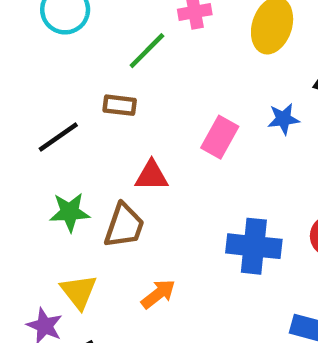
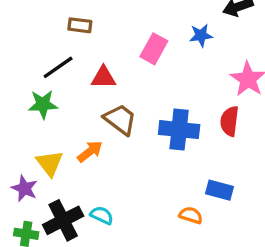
black line: (58, 137) -> (58, 67), moved
brown trapezoid: (124, 226) -> (120, 119), moved, turned -72
orange arrow: (158, 294) -> (90, 151), moved

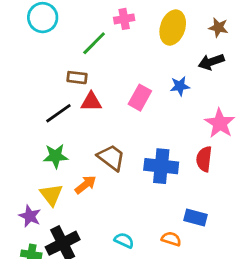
red triangle: (103, 77) -> (91, 102), moved
green star: (43, 104) -> (56, 156), moved
cyan semicircle: (102, 215) -> (124, 240), moved

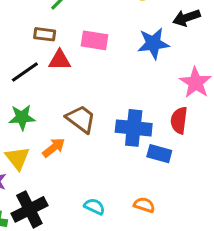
blue star: (180, 86) -> (153, 43), size x1.5
pink rectangle: (140, 98) -> (94, 40), moved, turned 70
blue rectangle: (196, 218) -> (159, 154), moved

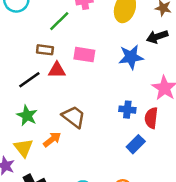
green star: (22, 117) -> (27, 116), turned 30
blue cross: (134, 128) -> (127, 110), moved, size x0.6
blue rectangle: (159, 154) -> (136, 144), turned -60

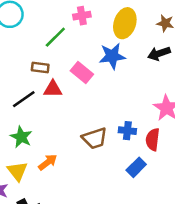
pink rectangle: (84, 55) -> (82, 73), turned 30
blue star: (131, 57) -> (112, 56), moved
brown trapezoid: (74, 117) -> (95, 138), moved, turned 125

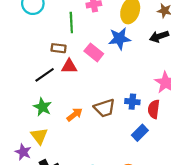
green line: (55, 37) -> (71, 23), turned -48
orange arrow: (48, 162) -> (75, 115), moved

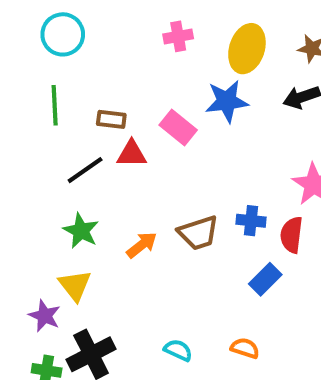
green line: (71, 23) -> (55, 105), moved

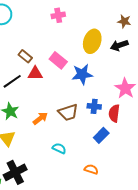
yellow ellipse: (247, 49) -> (92, 41), moved
blue star: (227, 101) -> (82, 74), moved
brown rectangle: (111, 119) -> (25, 56), turned 32
cyan semicircle: (178, 350) -> (59, 148), moved

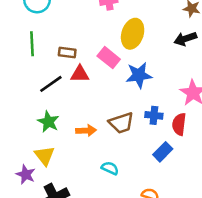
yellow ellipse: (92, 41) -> (133, 34), moved
brown rectangle: (25, 56) -> (67, 53), turned -32
orange arrow: (40, 118) -> (86, 130), turned 35

